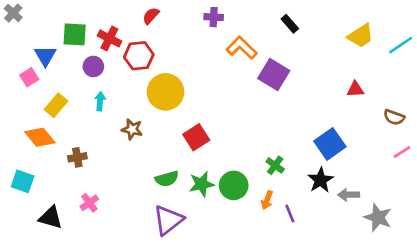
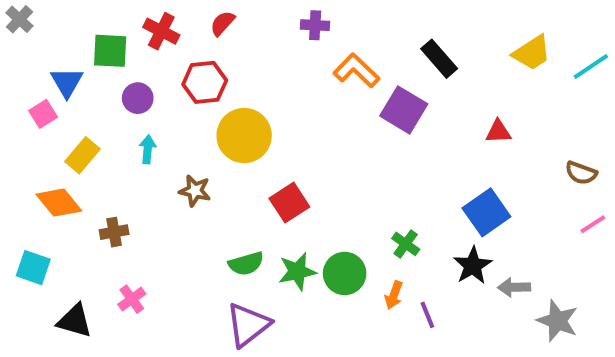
black rectangle: (290, 24) -> (439, 59), moved, size x1.4
red cross: (109, 38) -> (161, 31), moved
red triangle: (355, 89) -> (498, 132), moved

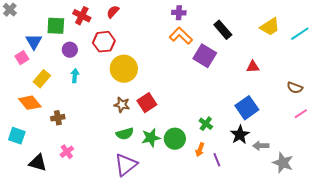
purple cross: (315, 25) -> (179, 13), moved
brown star: (195, 191) -> (122, 105), moved

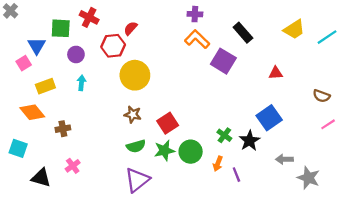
red semicircle: (113, 12) -> (131, 28), moved
yellow rectangle: (42, 79) -> (45, 86), turned 30
red square: (147, 103) -> (168, 123), moved
black star: (240, 135) -> (249, 141), moved

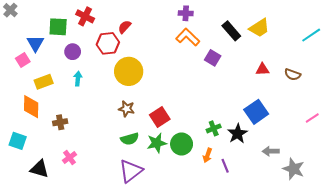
yellow trapezoid: (294, 29) -> (259, 28), moved
purple square: (223, 61) -> (213, 58), size x0.7
brown semicircle: (321, 96) -> (293, 74), moved
orange diamond: (32, 112) -> (31, 107), turned 40
green cross: (224, 135) -> (214, 128), turned 32

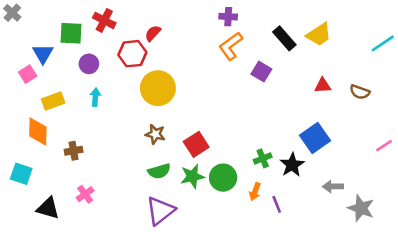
orange L-shape: (188, 37) -> (231, 46), turned -80

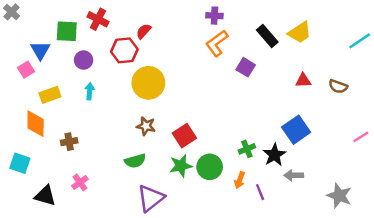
green semicircle: (159, 171) -> (135, 161), moved
gray arrow: (333, 187) -> (294, 175), moved

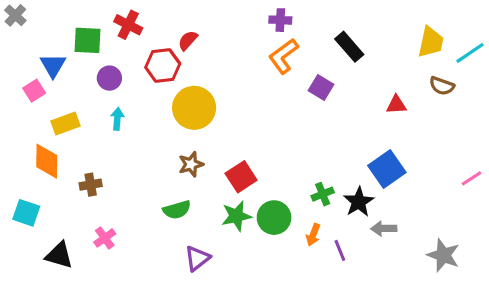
yellow trapezoid: (300, 32) -> (431, 42), moved, turned -45
brown semicircle: (338, 86) -> (442, 86), moved
brown star: (146, 126) -> (191, 164), turned -30
purple triangle: (151, 198) -> (197, 258), size x0.7

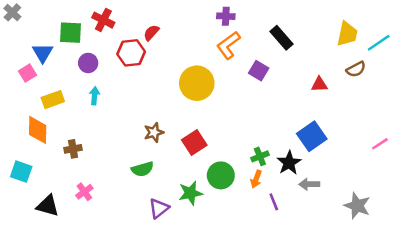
brown semicircle: (442, 86) -> (356, 69), turned -48
yellow circle: (194, 108) -> (197, 83), moved
green star: (236, 216) -> (190, 193), moved
orange arrow: (313, 235) -> (256, 179), moved

